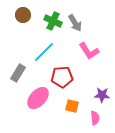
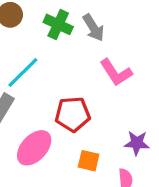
cyan line: (44, 52) -> (23, 73), moved

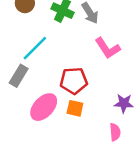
orange square: (89, 161) -> (75, 108), moved

